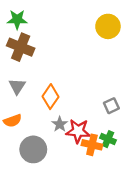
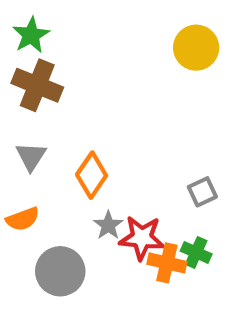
green star: (17, 20) -> (31, 35), turned -30

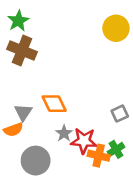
gray triangle: (31, 156) -> (23, 112), moved
orange diamond: (92, 175) -> (54, 104), turned -60
green cross: (196, 252) -> (116, 149), turned 35

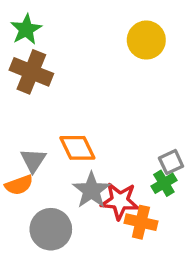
yellow circle: (116, 28) -> (146, 40), moved
gray star: (64, 133) -> (91, 190), size x1.5
green cross: (116, 149) -> (164, 183), moved

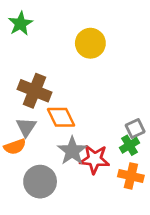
yellow circle: (146, 40) -> (90, 43), moved
brown cross: (31, 72) -> (34, 91), moved
orange cross: (141, 222) -> (131, 176), moved

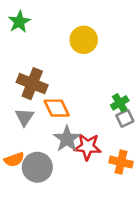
green cross: (130, 145) -> (120, 103), moved
orange semicircle: (15, 147) -> (14, 160), moved

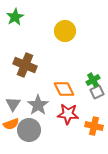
orange diamond: (57, 108) -> (64, 89), moved
gray triangle: (24, 117) -> (13, 104), moved
gray star: (67, 139) -> (38, 105), moved

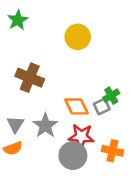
gray square: (97, 92) -> (102, 106), moved
gray circle: (29, 130) -> (73, 156), moved

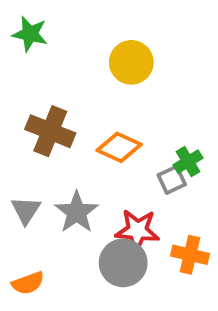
green star: (18, 20) -> (30, 34), turned -30
orange diamond: (76, 106) -> (119, 147), moved, turned -40
orange semicircle: (13, 148) -> (28, 283), moved

